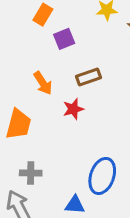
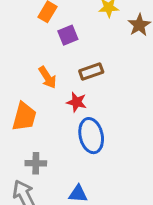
red star: (73, 109) -> (77, 102), turned 30
blue ellipse: (102, 176) -> (91, 136), moved, turned -32

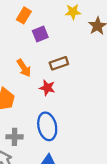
blue ellipse: (91, 136) -> (47, 126), moved

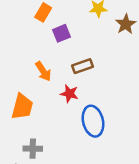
blue ellipse: (47, 126) -> (93, 121), moved

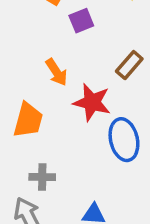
brown rectangle: (83, 66) -> (129, 65), moved, turned -30
red star: (69, 94) -> (92, 102), size x1.5

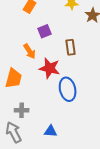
purple square: (81, 21) -> (45, 31), moved
brown rectangle: (129, 65) -> (71, 47), turned -49

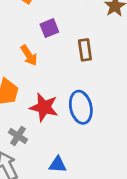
red star: (50, 68) -> (44, 107), moved
gray cross: (22, 110) -> (18, 136), turned 32

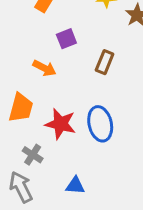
brown rectangle: (85, 50) -> (105, 62), turned 30
orange arrow: (29, 55) -> (44, 68), turned -30

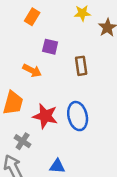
purple square: (66, 39) -> (50, 47), turned 35
brown rectangle: (105, 62) -> (81, 66), turned -30

